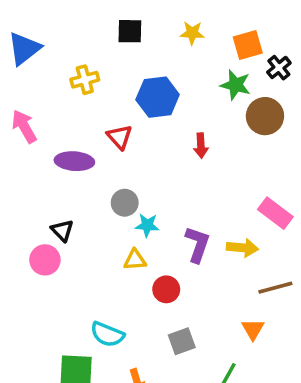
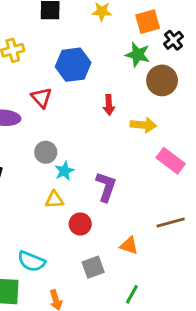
cyan star: (147, 225) -> (64, 171), turned -30
yellow arrow: (242, 248) -> (143, 125), moved
orange triangle: (253, 329) -> (129, 246), moved, turned -42

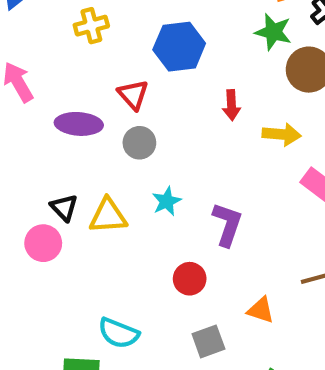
gray circle: (46, 152) -> (139, 143), moved
yellow triangle: (54, 200) -> (108, 216), moved, size x1.4

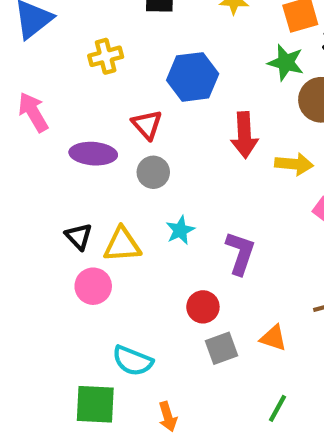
red arrow: (231, 105) -> (244, 135), size x1.5
pink circle: (43, 243) -> (93, 286), moved
gray square: (208, 341) -> (222, 348), moved

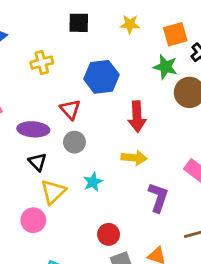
yellow arrow: (294, 164) -> (134, 158), moved
black triangle: (79, 236) -> (38, 162), moved
yellow triangle: (122, 245) -> (53, 192), turned -40
purple L-shape: (240, 253) -> (158, 197), moved

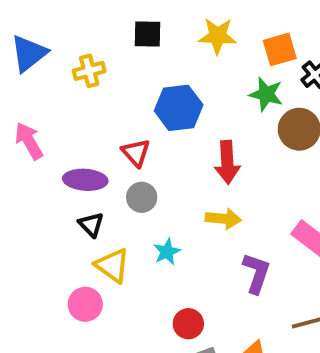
yellow star: (130, 24) -> (218, 36), size x1.4
yellow cross: (42, 63) -> (89, 71), moved
yellow triangle: (53, 192) -> (112, 265), turned -40

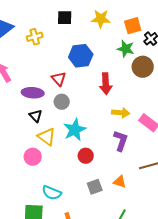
yellow arrow: (223, 219) -> (121, 113), moved
cyan star: (167, 252) -> (75, 130), size x1.6
red circle: (188, 324) -> (86, 156), moved

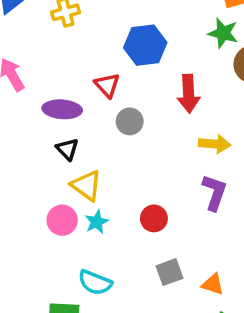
gray circle: (62, 102) -> (130, 121), moved
cyan star: (75, 130) -> (97, 222), moved, size x0.6
orange triangle: (120, 182) -> (213, 284), moved

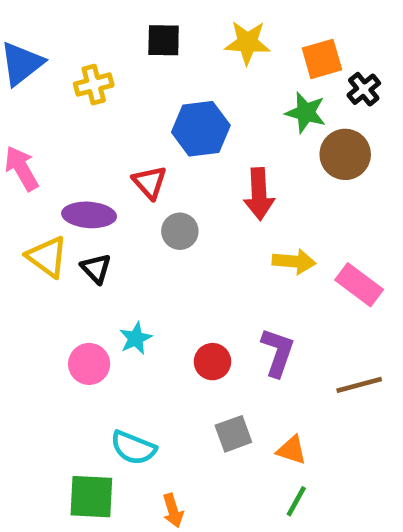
yellow triangle: (86, 186) -> (47, 257), moved
purple L-shape: (215, 192) -> (278, 352), moved
cyan star: (97, 222) -> (136, 338), moved

